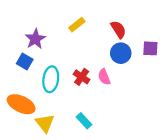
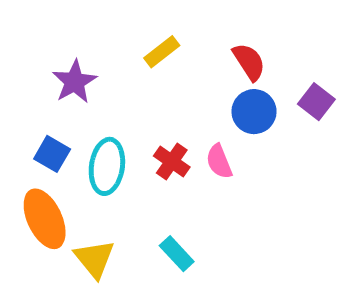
purple square: (150, 48) -> (316, 102), turned 35
blue square: (25, 61) -> (52, 154), moved
orange ellipse: (21, 104) -> (45, 219), turned 40

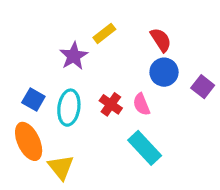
purple star: (75, 82) -> (74, 56), moved
purple square: (316, 102) -> (203, 87), moved
cyan rectangle: (177, 254) -> (145, 148), moved, size x1.5

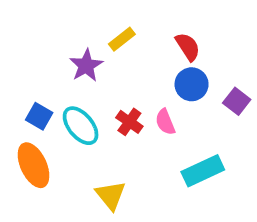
cyan ellipse: (69, 108) -> (81, 126), turned -48
cyan rectangle: (145, 148) -> (203, 171), moved, turned -72
yellow triangle: (61, 167) -> (111, 195), moved

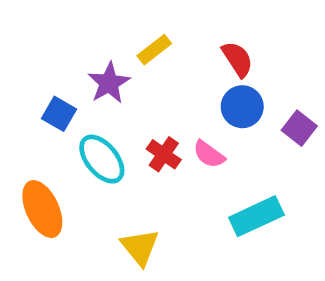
blue square: (39, 116) -> (59, 114), moved
pink semicircle: (165, 122) -> (209, 154), turned -32

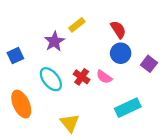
blue square: (59, 114) -> (15, 56), moved, turned 35

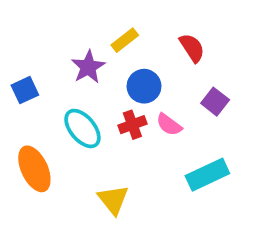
blue circle: (121, 53) -> (144, 86), moved
purple square: (149, 64) -> (215, 102), moved
red cross: (82, 77) -> (132, 125), turned 35

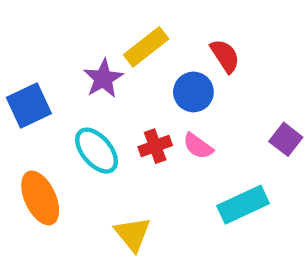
yellow rectangle: (125, 40) -> (146, 47), size x1.4
blue circle: (144, 86) -> (193, 92), moved
blue square: (25, 90) -> (29, 106), size x1.4
purple square: (215, 102) -> (286, 139), moved

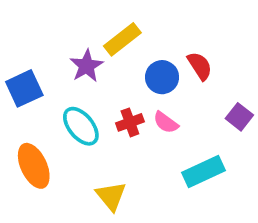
red semicircle: (225, 56) -> (200, 66), moved

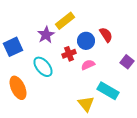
red cross: (130, 122) -> (69, 54), moved
pink semicircle: (166, 122) -> (88, 65), turned 120
cyan rectangle: (204, 171) -> (108, 91), turned 55
yellow triangle: (111, 196) -> (86, 104), moved

